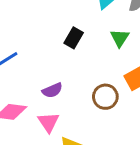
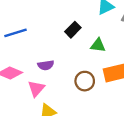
green triangle: (120, 38) -> (98, 45), moved, turned 49

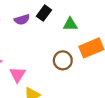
purple semicircle: (46, 65) -> (22, 20), moved

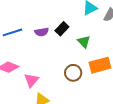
green triangle: (70, 24) -> (84, 42), turned 40

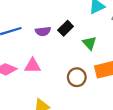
pink triangle: (31, 80) -> (33, 66), moved, turned 49

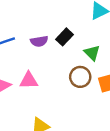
brown circle: (77, 77) -> (80, 77), moved

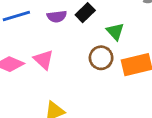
pink triangle: (29, 80) -> (44, 60), turned 42

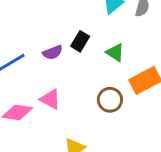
brown circle: (101, 58) -> (110, 100), moved

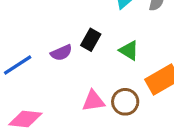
pink triangle: (50, 99) -> (93, 101), moved, turned -35

